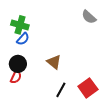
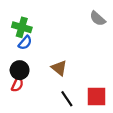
red square: (88, 88) -> (97, 97), turned 36
black line: (61, 90) -> (67, 99), turned -63

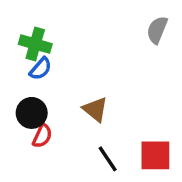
gray semicircle: (98, 18) -> (157, 30), turned 70
red semicircle: (17, 84) -> (42, 136), moved

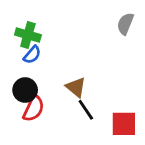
red semicircle: (42, 136) -> (34, 108), size x1.4
black line: (108, 159) -> (86, 110), moved

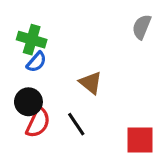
brown triangle: (76, 87) -> (91, 83), moved
black line: (86, 110) -> (76, 124), moved

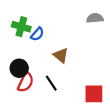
gray semicircle: (142, 27) -> (95, 18), turned 63
blue semicircle: (36, 62) -> (37, 34), moved

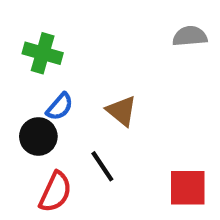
blue semicircle: (37, 34) -> (60, 107), moved
red semicircle: (26, 82) -> (55, 192), moved

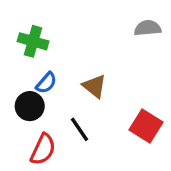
red square: (188, 188) -> (146, 126), moved, turned 32

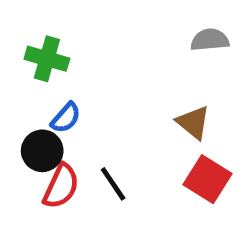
brown triangle: (94, 86) -> (193, 122), moved
red semicircle: (43, 149) -> (61, 186), moved

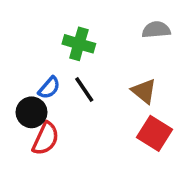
green cross: (47, 59) -> (79, 44), moved
black line: (113, 184) -> (84, 89), moved

